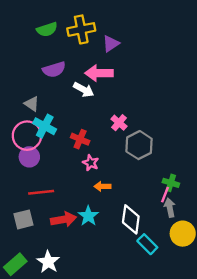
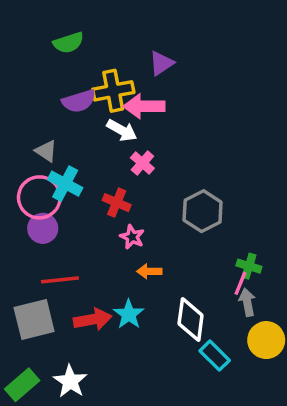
yellow cross: (81, 29) -> (113, 91), moved
pink cross: (119, 123) -> (142, 163), moved
gray square: (23, 219) -> (34, 319), size x1.4

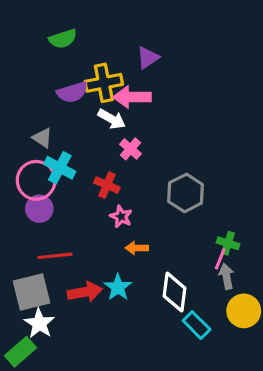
white star: (70, 381) -> (39, 323), moved

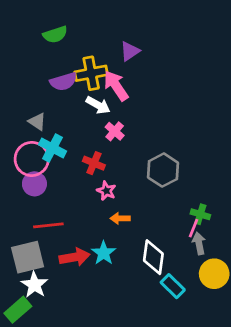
pink arrow: (132, 97) -> (116, 86), turned 56

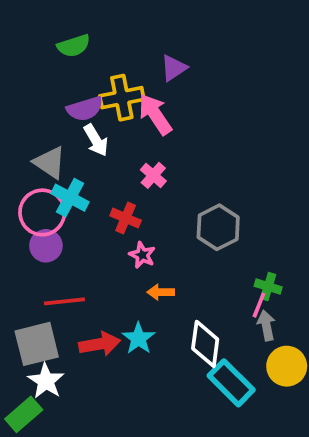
white arrow: (98, 105) -> (96, 140), moved, turned 30
gray triangle: (37, 122) -> (50, 162), size x1.4
cyan rectangle: (173, 286) -> (231, 383), size x1.4

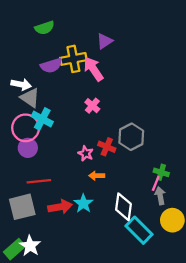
white arrow: (96, 140) -> (21, 84), moved, turned -48
red cross: (126, 218) -> (107, 147), moved
white star: (46, 381) -> (30, 246), moved

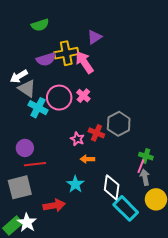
white arrow: (21, 84) -> (19, 76), turned 138
pink circle: (26, 128) -> (59, 98), moved
purple circle: (28, 148) -> (25, 148), moved
red arrow: (60, 207) -> (54, 205), moved

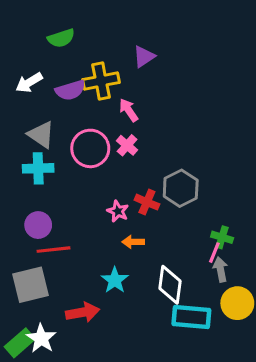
pink arrow: (84, 62) -> (129, 110), moved, size x0.7
white arrow: (19, 76) -> (29, 83), moved
cyan cross: (38, 108) -> (38, 168), moved, turned -30
cyan rectangle: (126, 208) -> (191, 317), turned -40

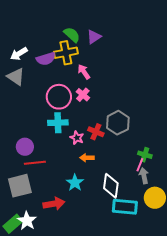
green semicircle: (61, 38) -> (72, 35), moved, turned -120
gray triangle: (41, 135) -> (16, 77), moved
cyan cross: (38, 168) -> (58, 123), moved

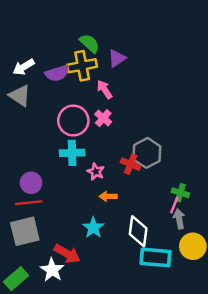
purple triangle: (94, 37) -> (117, 58), moved
red cross: (96, 132) -> (131, 164), moved
red line: (35, 163) -> (29, 203), moved
red arrow: (54, 204) -> (67, 254), turned 40
white star: (27, 221) -> (52, 270), moved

